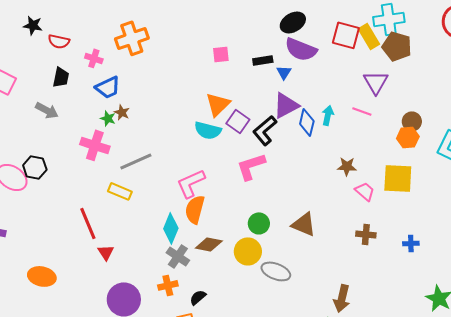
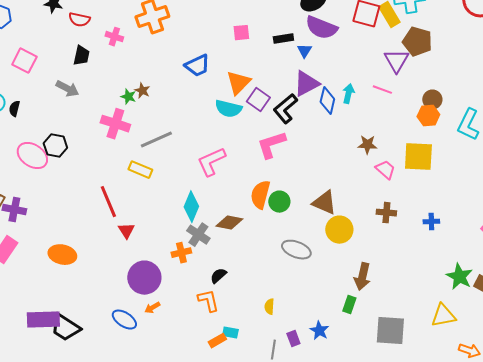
brown pentagon: (397, 46) -> (417, 42), moved
blue trapezoid: (108, 87) -> (197, 66), moved
orange semicircle: (195, 209) -> (260, 195), moved
yellow circle: (248, 251) -> (339, 230), moved
orange cross: (168, 285) -> (181, 253), moved

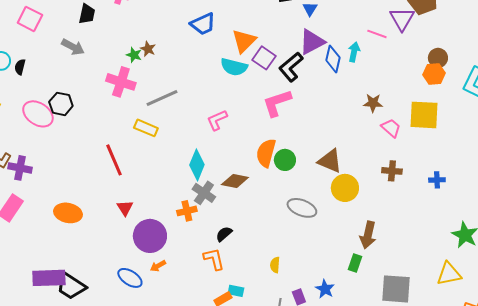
pink line: (382, 90) -> (377, 34), moved
pink L-shape: (211, 162) -> (217, 120), size x0.7
red triangle: (126, 231) -> (125, 208), moved

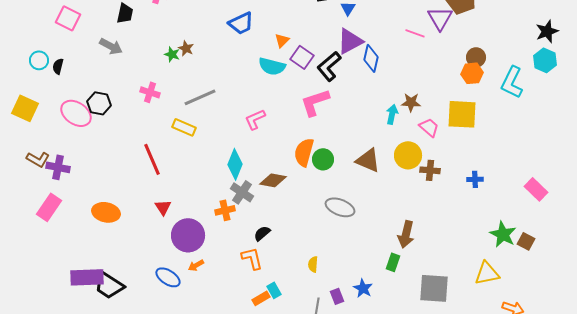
orange triangle: (244, 41) -> (282, 40), size x0.6
cyan arrow: (354, 52) -> (392, 114), moved
pink cross: (121, 82) -> (150, 92), moved, size x0.7
yellow circle: (345, 188) -> (408, 155), moved
cyan rectangle: (236, 291) -> (274, 290), turned 49

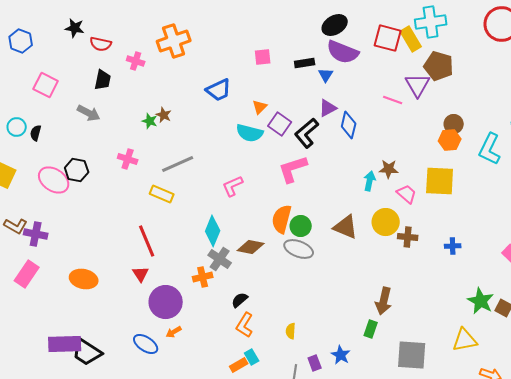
purple triangle: (350, 41) -> (328, 108), size x0.7
red line: (152, 159) -> (147, 241), moved
gray ellipse: (340, 207) -> (299, 249), moved
orange L-shape: (252, 258) -> (245, 325), moved, turned -135

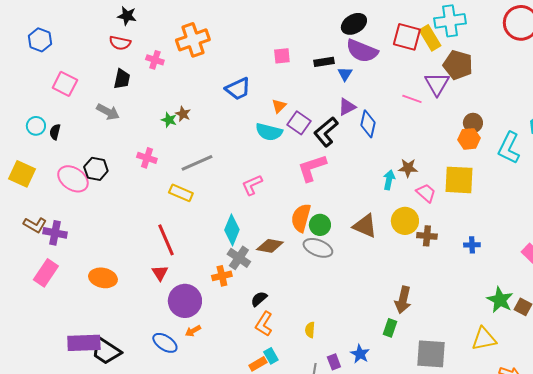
black star: (75, 28) -> (127, 16), moved

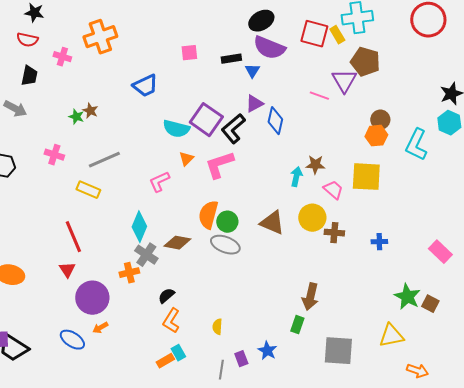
yellow rectangle: (430, 38) -> (337, 35), size x0.7
orange triangle: (279, 106) -> (186, 159), moved
purple square: (299, 123) -> (206, 120), size x1.4

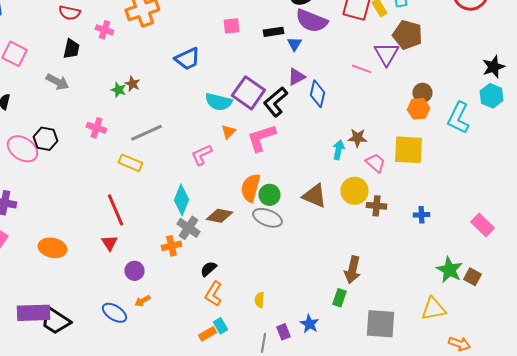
purple circle: (92, 298) -> (134, 271), size x0.6

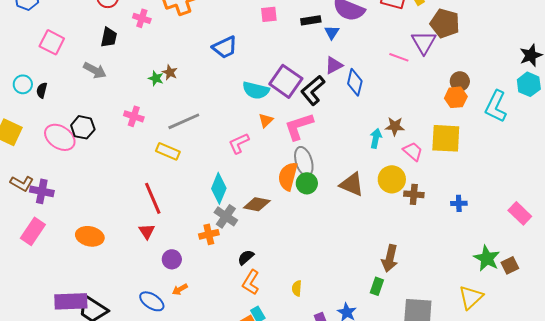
gray ellipse: (267, 218) -> (304, 161), moved, turned 52
brown square: (472, 277) -> (510, 265), turned 36
yellow triangle: (433, 309) -> (471, 297), turned -32

